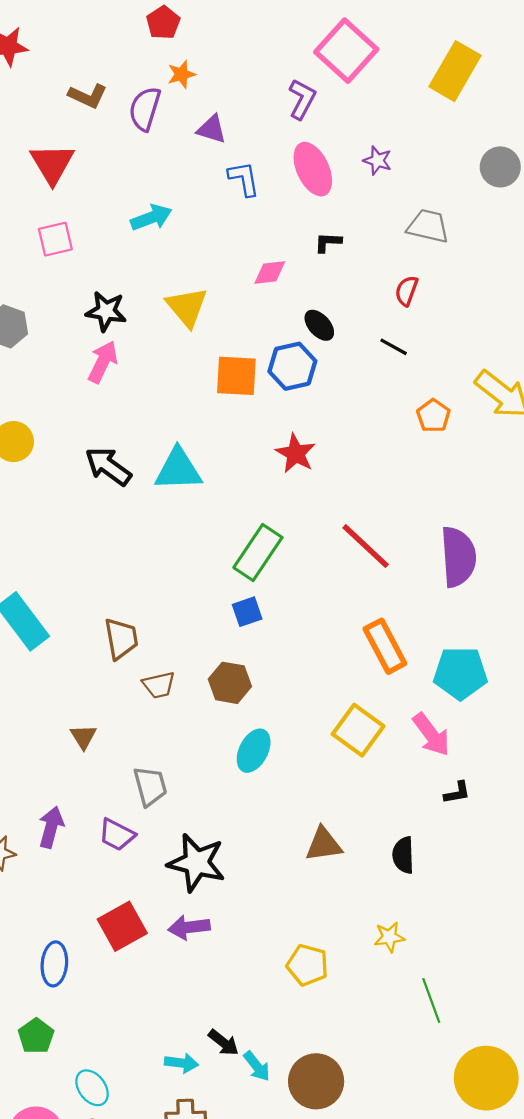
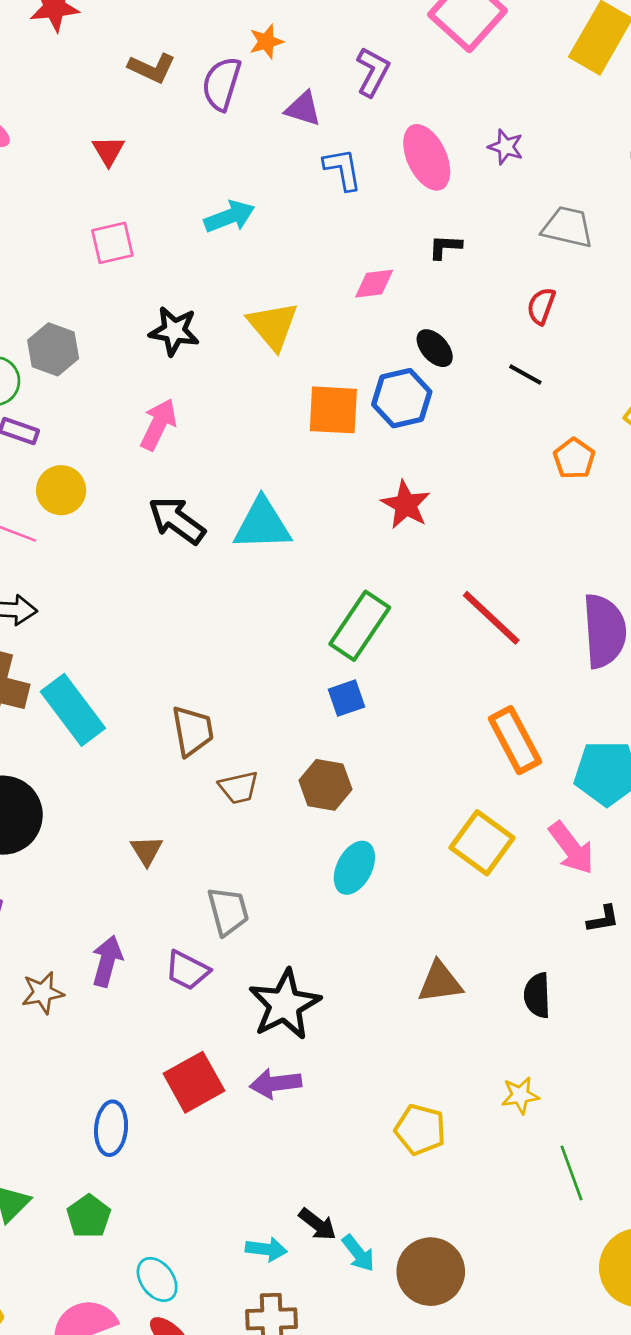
purple L-shape: (302, 99) -> (373, 72), moved
red triangle: (52, 164) -> (108, 151), size x0.6
pink arrow: (103, 362) -> (158, 424), moved
black star: (197, 863) -> (285, 1005), turned 30

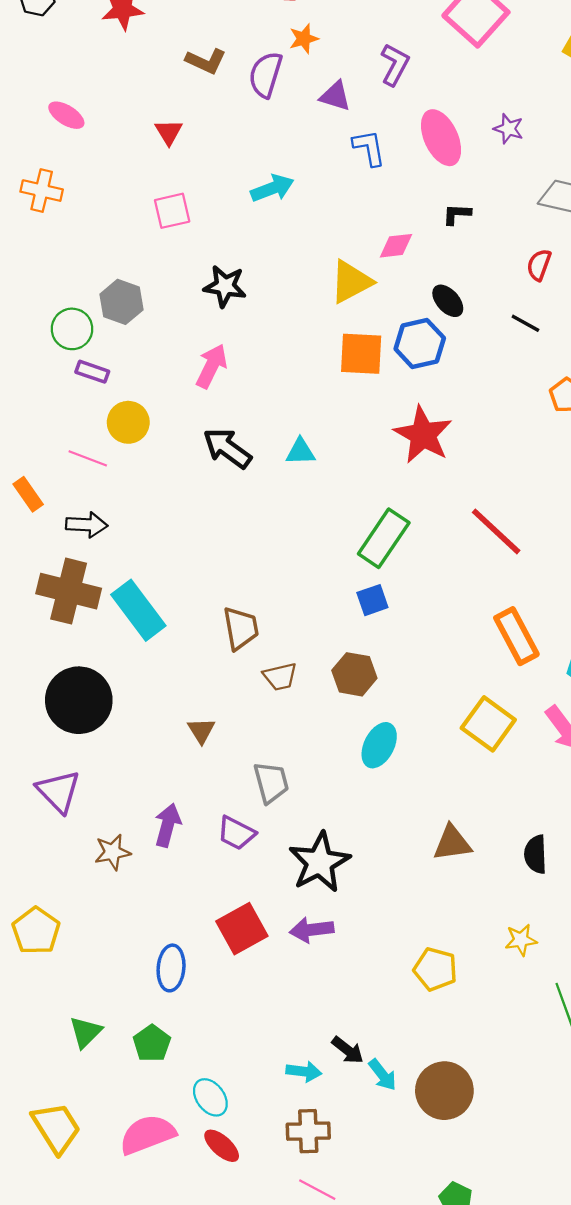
yellow triangle: (273, 326) -> (351, 282), moved, turned 42
red star: (406, 505) -> (423, 435), size x1.4
cyan triangle: (262, 524) -> (300, 452), size x0.6

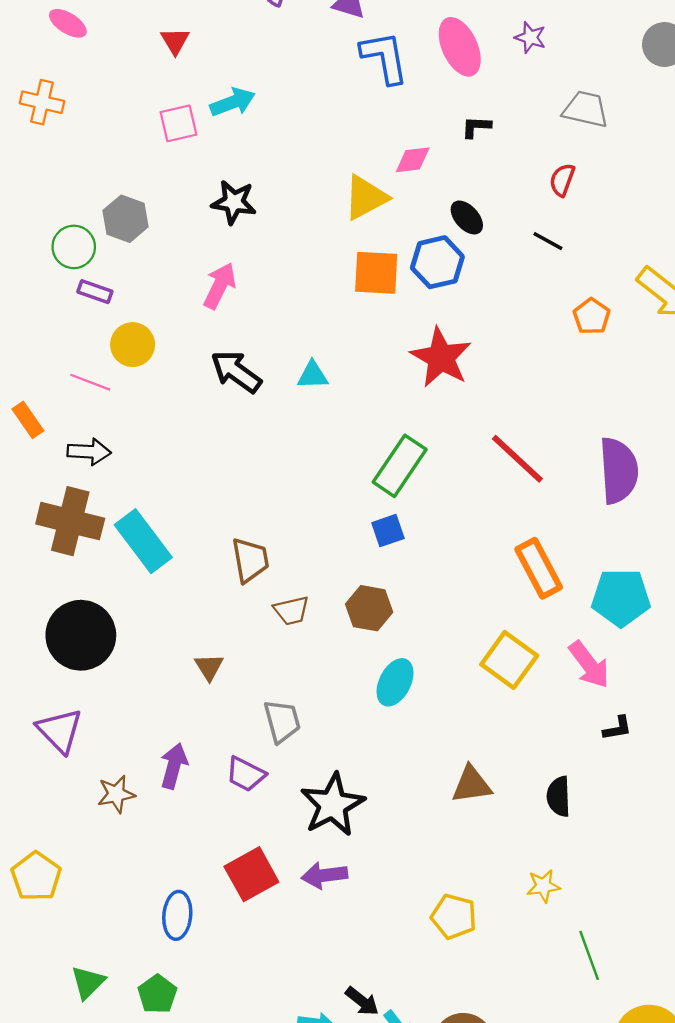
blue L-shape: (369, 148) -> (384, 57), size x1.4
cyan arrow: (272, 188) -> (233, 102), moved

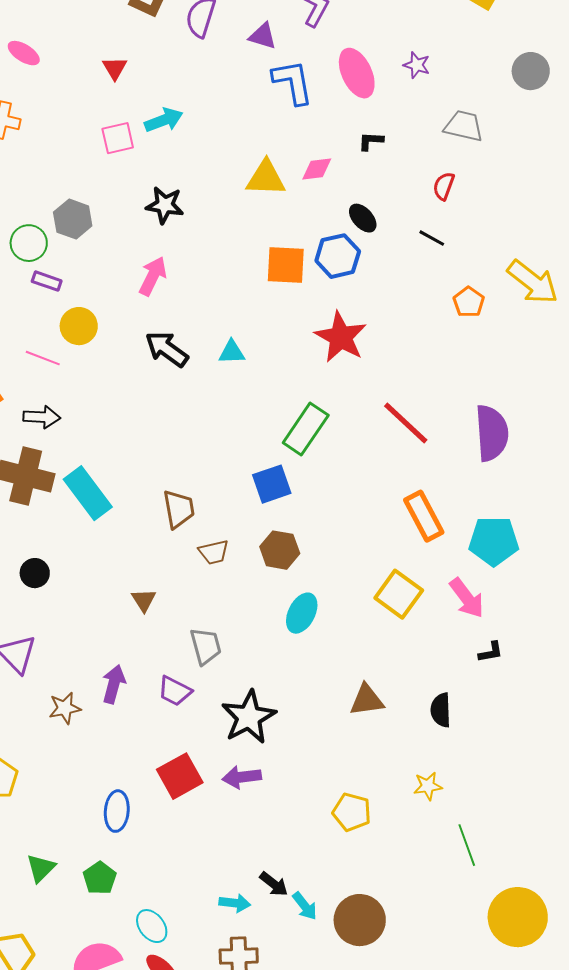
yellow triangle: (366, 197) -> (266, 178), moved, turned 30
blue square: (388, 531) -> (272, 484), moved, size x1.4
black circle: (81, 635) -> (35, 573), size x0.5

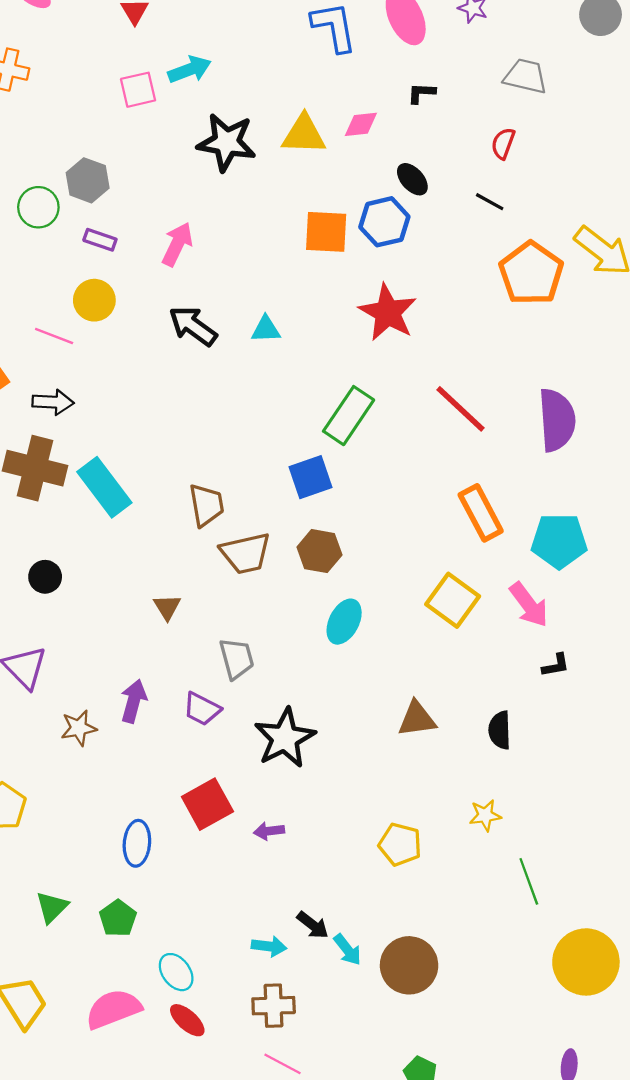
black star: (165, 205) -> (227, 142), moved, size x1.4
purple rectangle: (47, 281) -> (100, 240), moved
orange pentagon: (469, 302) -> (531, 273), size x1.8
brown trapezoid: (214, 552) -> (246, 553), size x1.5
purple arrow: (242, 777) -> (269, 831), moved, size x0.7

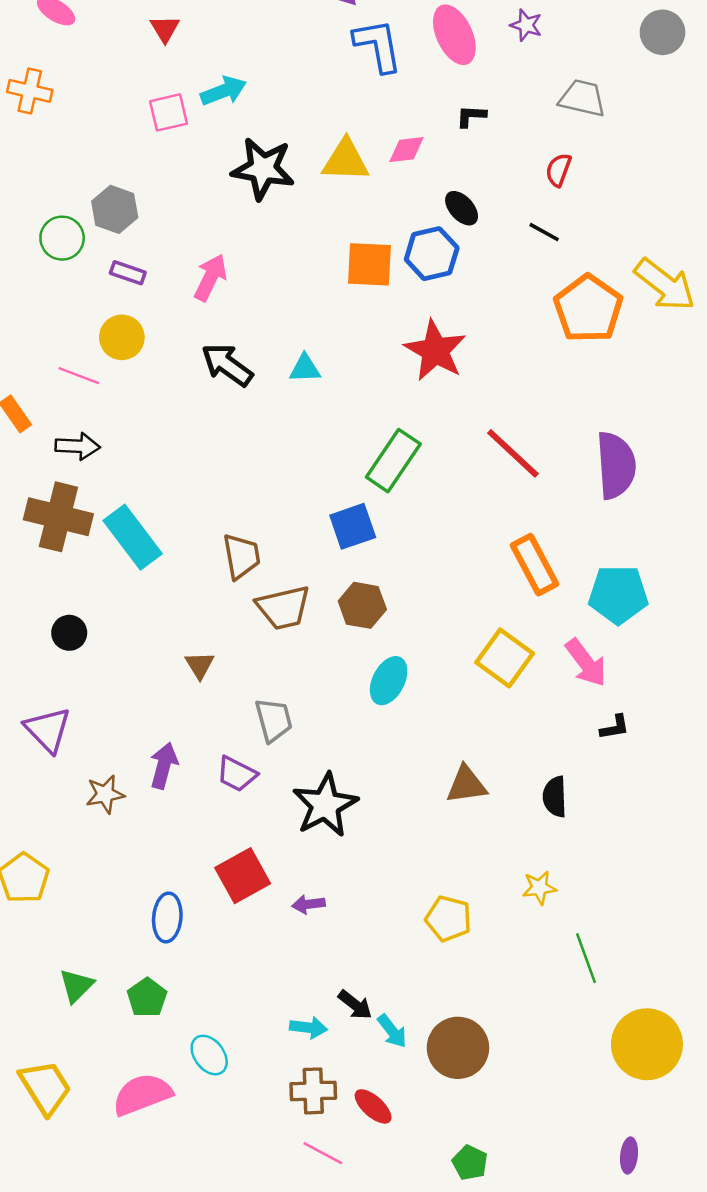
red ellipse: (187, 1020) -> (373, 1106), moved

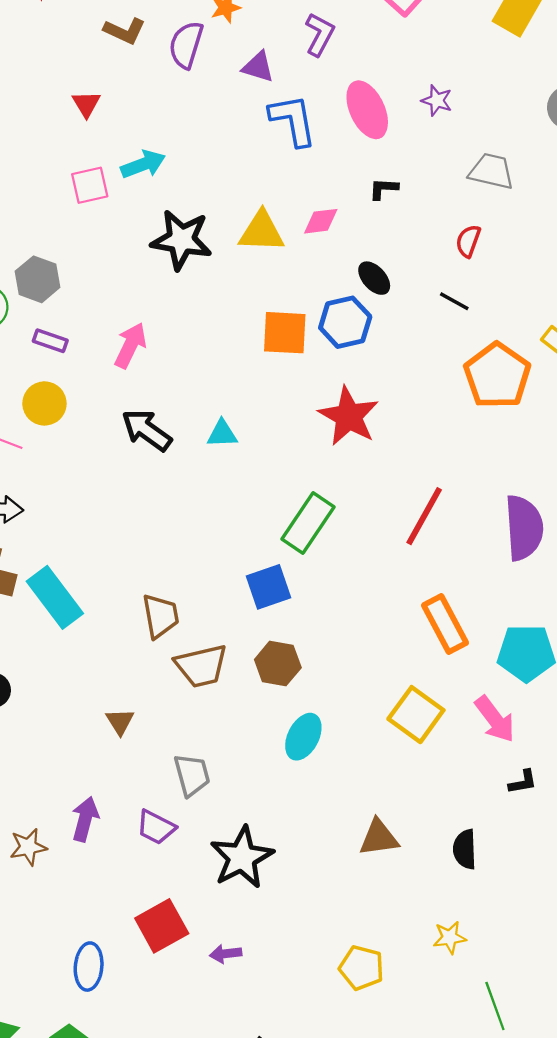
red line: (513, 453) -> (424, 516), turned 76

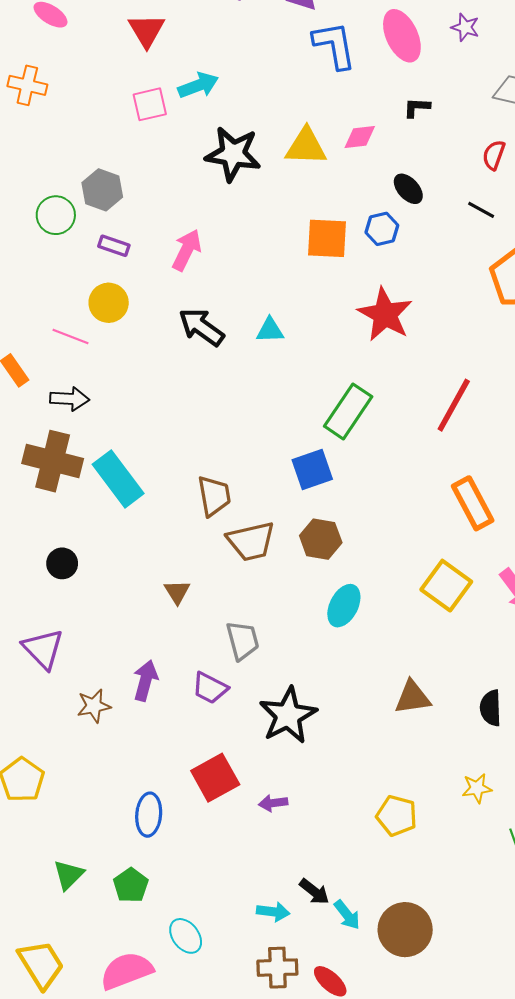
red triangle: (86, 104) -> (147, 30), size x1.4
blue hexagon: (345, 322) -> (382, 229), size x0.7

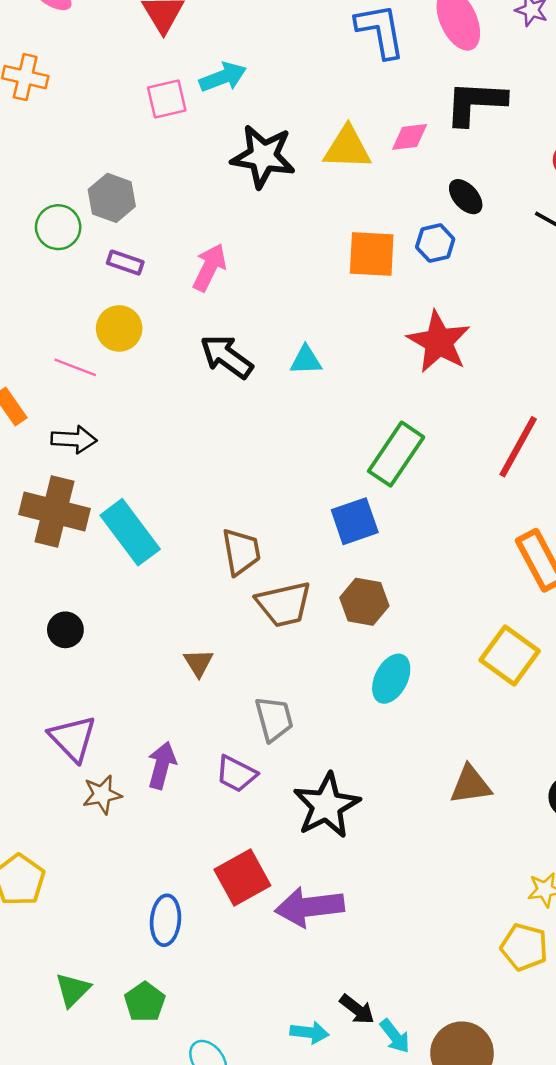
black L-shape: (417, 108) -> (475, 103), size x2.0
purple triangle: (43, 649) -> (73, 738), moved
purple arrow: (273, 803) -> (309, 907), size x2.0
yellow pentagon: (397, 816) -> (524, 947), moved

